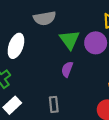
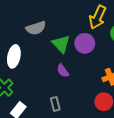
purple semicircle: (67, 69) -> (63, 71), turned -48

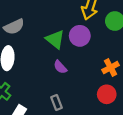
gray semicircle: (36, 28) -> (14, 27), moved

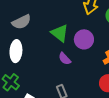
purple circle: (80, 36) -> (84, 39), moved

